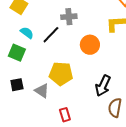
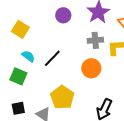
gray cross: (69, 17) -> (95, 40), moved
yellow pentagon: (61, 74) -> (62, 97), turned 30

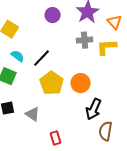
orange circle: (91, 68) -> (81, 83), moved
yellow pentagon: (62, 97) -> (52, 83), moved

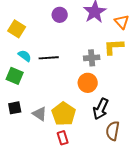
gray cross: (85, 40) -> (92, 58), moved
black line: (42, 58) -> (49, 58), turned 42
yellow pentagon: (52, 83) -> (64, 114), moved

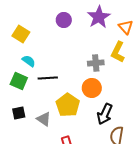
yellow L-shape: (114, 47) -> (118, 52), turned -60
black line: (49, 58) -> (48, 78), moved
yellow pentagon: (64, 114) -> (68, 105), moved

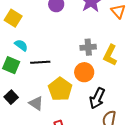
yellow L-shape: (118, 52) -> (110, 55), moved
black square: (19, 113) -> (11, 97), turned -32

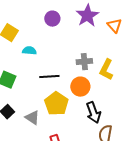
cyan semicircle: (21, 45) -> (29, 51), moved, turned -32
black line: (40, 62) -> (49, 77), moved
black arrow: (97, 98) -> (93, 113), turned -45

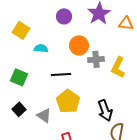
orange triangle: (114, 26) -> (126, 23), turned -42
orange circle: (80, 87) -> (79, 45), moved

